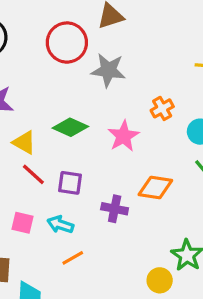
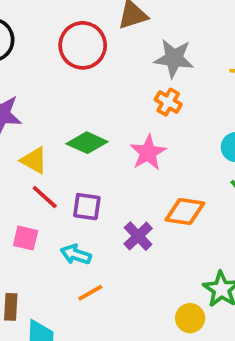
gray star: (108, 70) -> (174, 58), moved
orange cross: (162, 108) -> (168, 102), moved, turned -30
purple cross: (115, 209) -> (138, 236), turned 35
pink square: (23, 223) -> (26, 238), moved

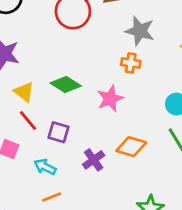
orange cross: (168, 102) -> (131, 63), turned -30

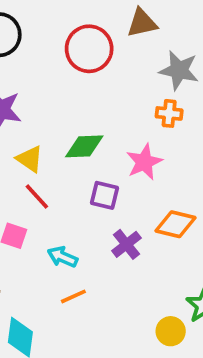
green diamond: (66, 85) -> (84, 146), turned -32
purple square: (58, 132) -> (104, 195), moved

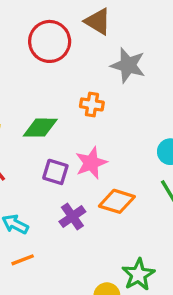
brown triangle: (142, 23) -> (98, 21), turned 40
orange cross: (169, 113) -> (92, 104), moved
pink star: (144, 162) -> (91, 163), moved

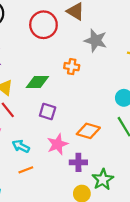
pink star: (91, 163) -> (58, 144), moved
purple cross: (72, 217) -> (78, 162), moved, turned 35

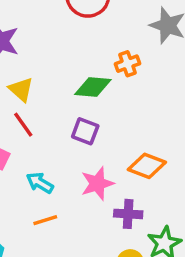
orange cross: (72, 67) -> (128, 64), turned -32
green diamond: (37, 82) -> (93, 87), moved

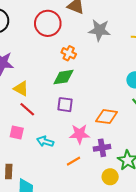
orange cross: (128, 64) -> (69, 53), moved, turned -32
pink star: (97, 184) -> (79, 134), turned 30
orange line: (45, 220) -> (74, 161), moved

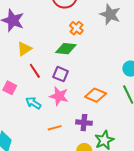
yellow triangle: (21, 89) -> (24, 49), turned 42
red line: (27, 109) -> (35, 71), moved
pink star: (79, 134) -> (59, 96), moved

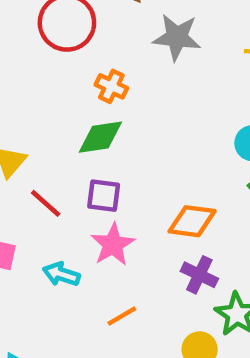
pink star: (59, 96) -> (113, 245), turned -30
purple cross: (84, 123) -> (199, 275), moved, turned 35

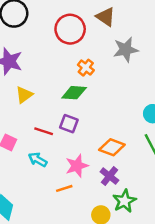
gray star: (177, 37) -> (126, 50), turned -30
red line: (46, 203) -> (44, 131), moved, turned -36
pink star: (113, 245) -> (77, 166), moved

